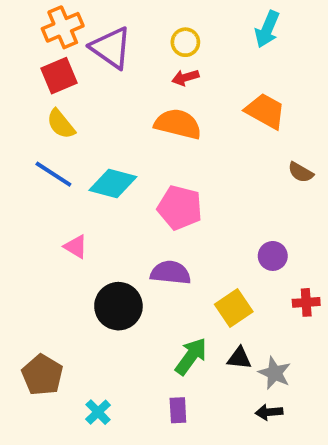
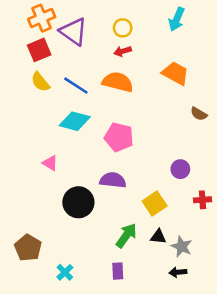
blue line: (53, 174) -> (76, 86), moved

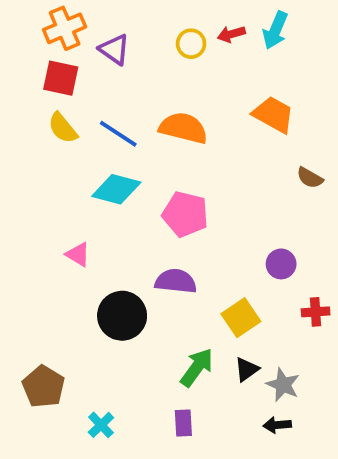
purple triangle: (73, 32) -> (114, 49), size x0.7
red square: (39, 50) -> (61, 78), turned 35
red arrow: (123, 51) -> (231, 34), moved
black triangle: (158, 237) -> (247, 369), turned -42

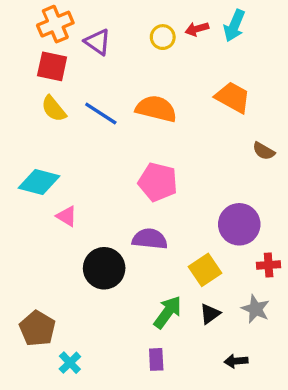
cyan diamond: (116, 189) -> (39, 182), moved
purple circle: (281, 264) -> (239, 224), size x1.6
gray star: (283, 385) -> (256, 309), moved
cyan cross: (101, 425) -> (70, 363), moved

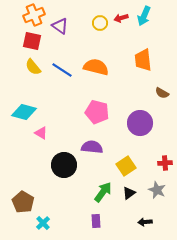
orange trapezoid: (233, 97) -> (143, 60), turned -125
purple circle: (239, 224) -> (140, 123), moved

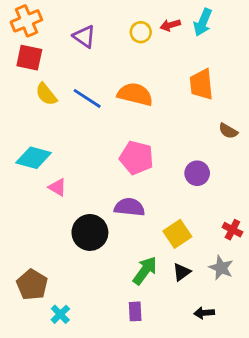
orange cross: (34, 15) -> (26, 21), moved
red square: (32, 41) -> (29, 58), moved
purple circle: (140, 123) -> (197, 173), size x0.7
red cross: (165, 163) -> (232, 230), turned 32

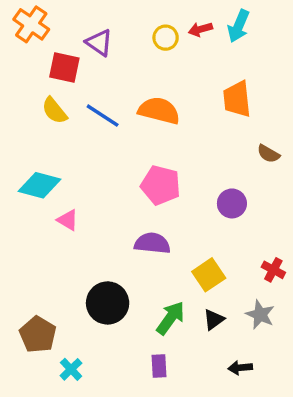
orange cross: (26, 21) -> (31, 24), turned -32
red square: (29, 58) -> (64, 67), moved
black circle: (90, 232) -> (108, 303), moved

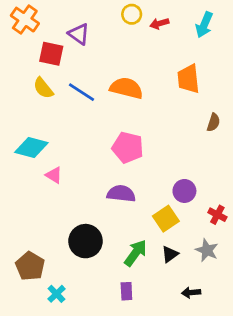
cyan arrow: (239, 26) -> (204, 25), moved
yellow circle: (166, 38) -> (132, 14), moved
brown semicircle: (268, 154) -> (213, 122), turned -102
purple circle: (232, 203) -> (184, 191), moved

